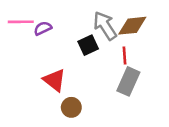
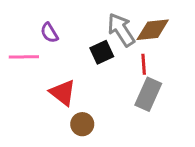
pink line: (21, 22) -> (24, 57), moved
purple semicircle: (43, 28) -> (49, 33), turned -96

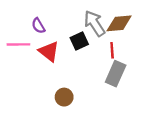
red triangle: (63, 93) -> (49, 51), moved

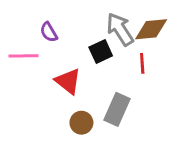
red triangle: (49, 51) -> (68, 81), moved
gray rectangle: (116, 74) -> (117, 109), moved

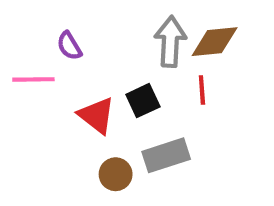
gray arrow: (120, 29) -> (170, 42), turned 36
black square: (101, 51) -> (143, 101), moved
gray rectangle: (117, 109) -> (166, 155), turned 48

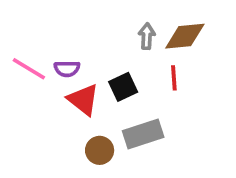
gray arrow: (170, 42) -> (147, 36), size x0.6
purple semicircle: (69, 46) -> (67, 69), moved, turned -60
pink line: (33, 79) -> (29, 69), turned 32

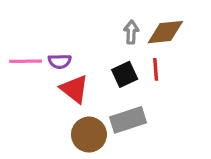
pink line: (29, 69) -> (26, 61), turned -32
black square: (123, 87) -> (125, 74), moved
brown circle: (100, 150) -> (89, 135), size x1.4

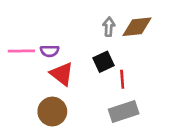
red line: (156, 69) -> (122, 79), moved
gray rectangle: (128, 120) -> (124, 112), moved
brown circle: (89, 135) -> (52, 112), moved

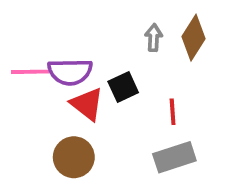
brown diamond: (137, 27) -> (193, 38), turned -52
purple semicircle: (50, 51) -> (70, 72), size x1.6
black square: (103, 62) -> (123, 87), moved

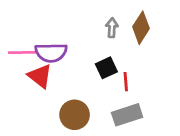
black square: (123, 87) -> (106, 68), moved
red triangle: (87, 104) -> (40, 76), moved
brown circle: (74, 157) -> (75, 115), moved

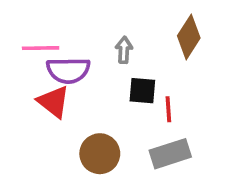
gray arrow: (112, 28) -> (124, 50), moved
pink line: (22, 53) -> (41, 48), moved
black square: (106, 68) -> (142, 91), turned 30

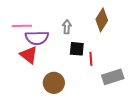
gray rectangle: (170, 154) -> (113, 77), moved

